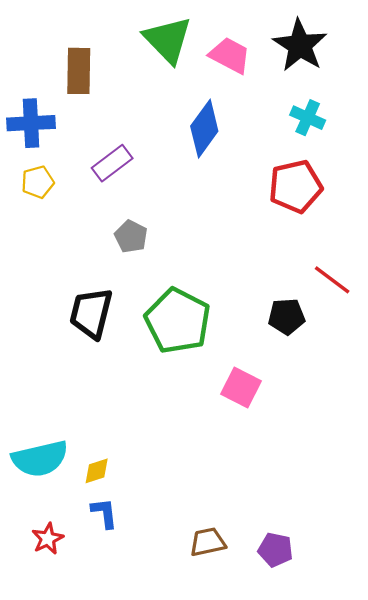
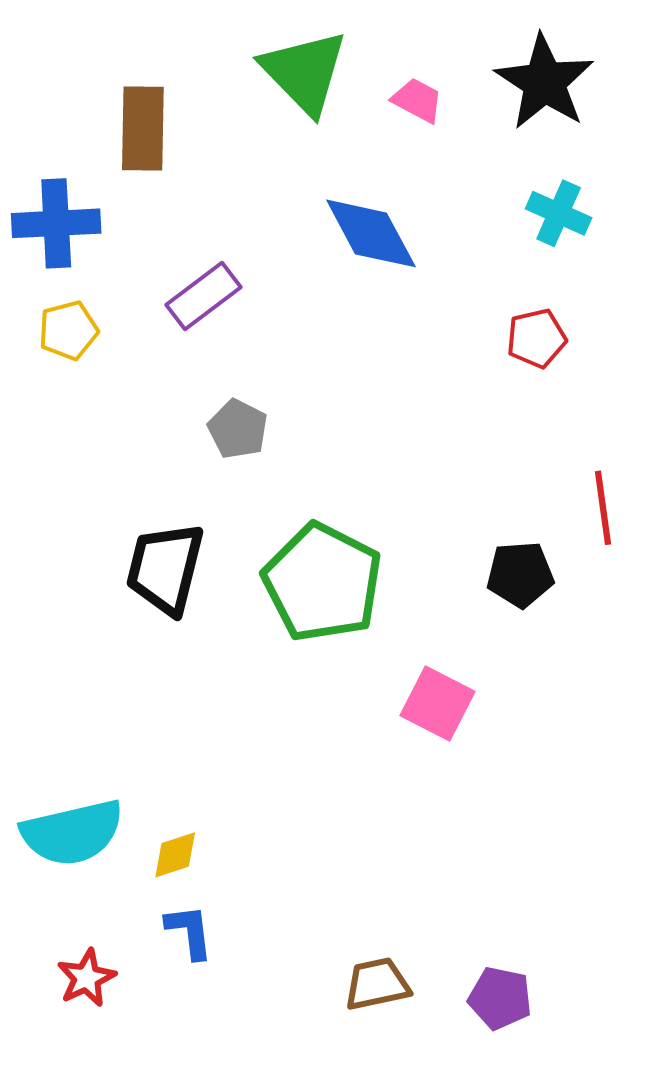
pink trapezoid: (230, 55) -> (417, 100), size x0.7
blue diamond: (204, 129) -> (371, 233), turned -64
red pentagon: (295, 186) -> (536, 338), size x0.6
red line: (332, 280) -> (603, 508), turned 45

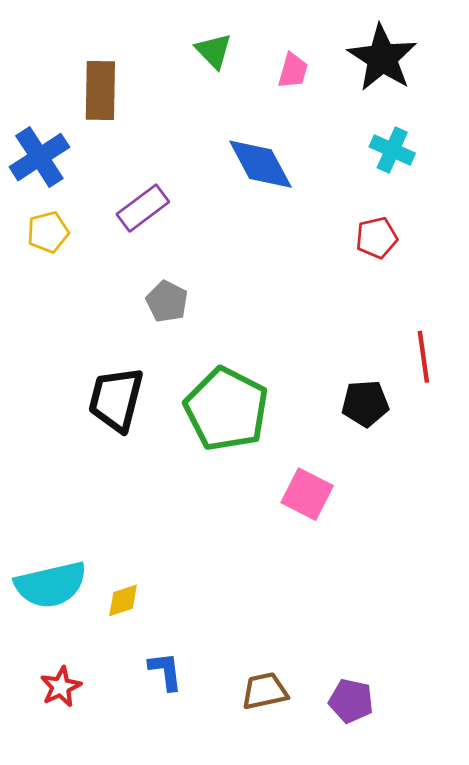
green triangle: (304, 72) -> (214, 51), size x0.6
pink trapezoid: (417, 100) -> (293, 71), turned 78
blue cross: (56, 223) -> (39, 157), turned -30
blue L-shape: (189, 932) -> (166, 671), moved

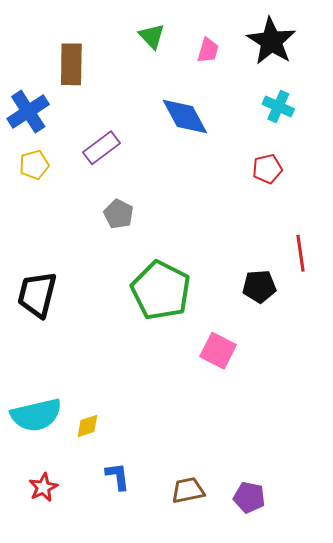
black trapezoid: (116, 399) -> (37, 294), moved

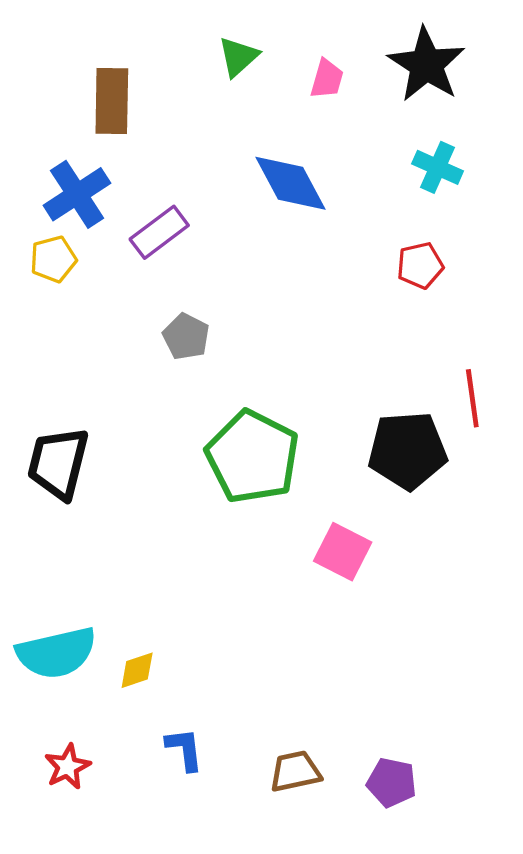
green triangle: (152, 36) -> (238, 57), turned 32
blue cross: (28, 112) -> (77, 194), moved
black pentagon: (259, 286) -> (407, 450), size x1.5

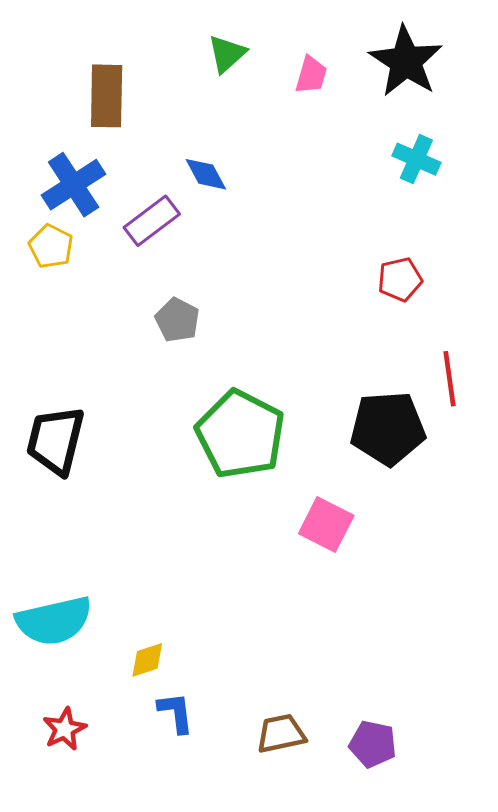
blue diamond: (290, 183) -> (206, 174), moved, size x0.6
yellow pentagon: (53, 259) -> (51, 246), turned -30
red pentagon: (420, 265) -> (400, 279), moved
yellow diamond: (137, 670) -> (147, 660), moved

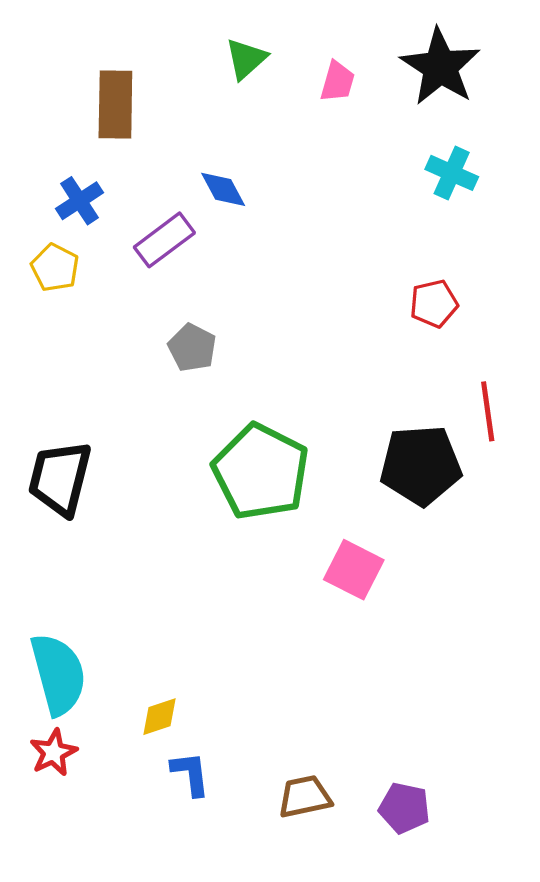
blue cross: (74, 185) -> (80, 201), size x0.7
cyan semicircle: (54, 621) -> (58, 674), turned -92
red star: (64, 729) -> (53, 753), moved

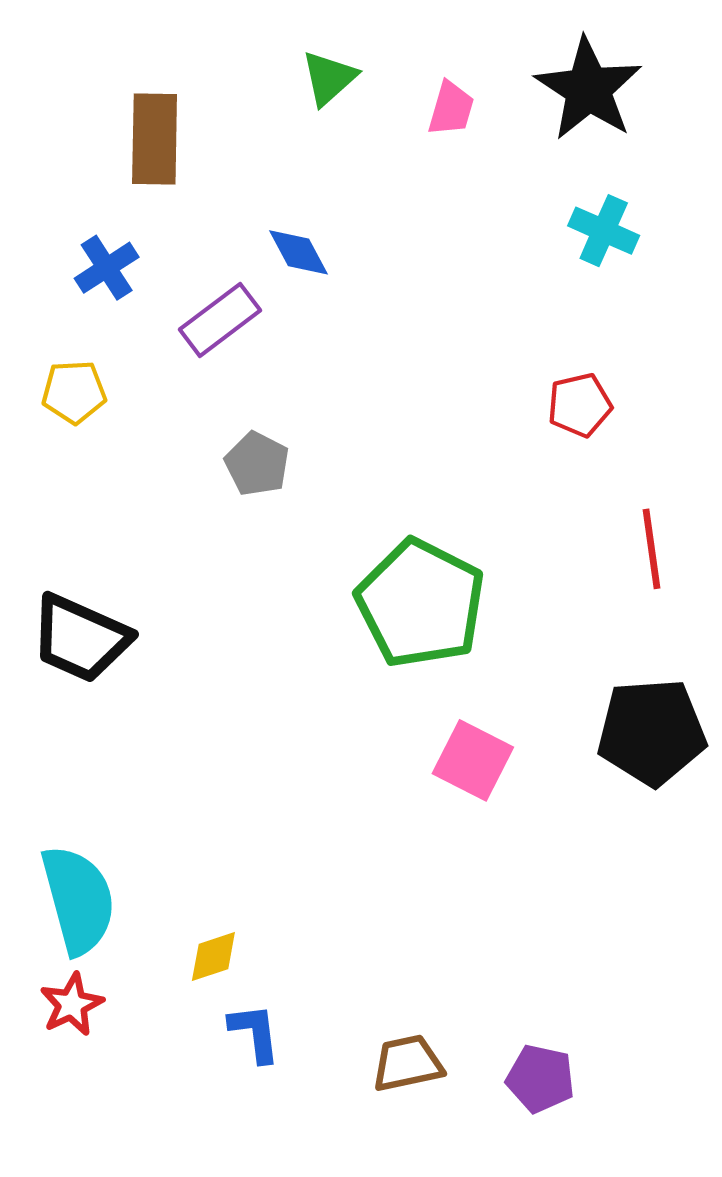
yellow pentagon: (55, 268) -> (74, 392), moved, turned -30
black pentagon: (421, 465) -> (652, 732), moved
green pentagon: (261, 472) -> (421, 603), moved
black trapezoid: (60, 478) -> (80, 638), turned -80

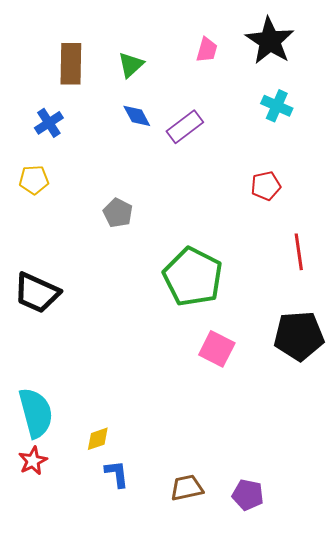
green triangle: (329, 78) -> (131, 65), moved
purple rectangle: (220, 320) -> (185, 127), moved

